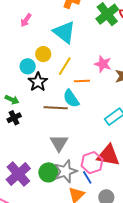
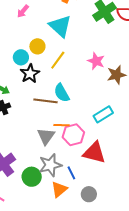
orange line: (82, 81) -> (62, 125), moved
pink hexagon: (92, 163) -> (73, 135), moved
green circle: (48, 172) -> (32, 177), moved

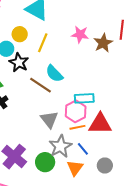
brown line: (46, 101) -> (40, 85), turned 40
cyan rectangle: (103, 114) -> (84, 98), moved, turned 42
orange line: (62, 125) -> (77, 127), moved

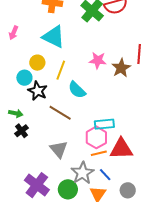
cyan semicircle: (54, 74) -> (77, 90), moved
gray triangle: (49, 119) -> (59, 149), moved

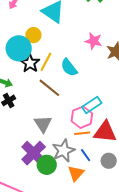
yellow line: (61, 70) -> (46, 62), moved
cyan circle: (24, 78) -> (19, 48), size x1.6
cyan rectangle: (104, 124) -> (92, 105), turned -36
purple cross: (37, 185) -> (34, 153), moved
gray circle: (128, 190) -> (109, 161), moved

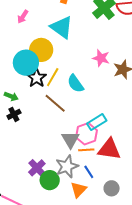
yellow circle: (33, 35) -> (41, 50), size x1.5
gray triangle: (43, 124) -> (70, 140), moved
purple cross: (34, 153) -> (37, 168), size x0.7
gray circle: (109, 161) -> (112, 188), moved

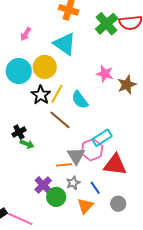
cyan circle: (26, 63) -> (19, 71), moved
green arrow: (11, 96) -> (27, 144), moved
orange line: (86, 150) -> (64, 165), moved
gray star: (67, 166) -> (73, 183), size x0.6

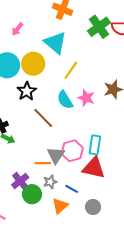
pink star: (105, 74) -> (86, 98), moved
yellow line: (57, 94) -> (71, 70), moved
cyan rectangle: (102, 138) -> (95, 145), moved, turned -54
blue line: (95, 188) -> (72, 189), turned -32

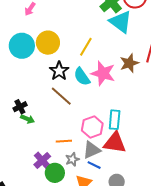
cyan triangle: (55, 43) -> (121, 22), moved
black star: (27, 91) -> (59, 71), moved
pink star: (86, 98) -> (103, 73), size x1.4
gray triangle: (56, 155) -> (92, 150), moved, turned 36

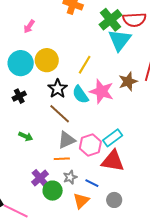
cyan triangle: (121, 22) -> (120, 40), turned 30
black cross: (20, 107) -> (19, 96), moved
cyan rectangle: (115, 120) -> (113, 138), turned 48
gray triangle: (92, 150) -> (67, 140), moved

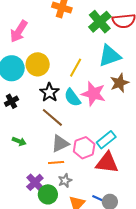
pink arrow: (29, 26) -> (19, 31), size x1.6
cyan triangle: (120, 40) -> (110, 56), moved, turned 35
blue line: (92, 183) -> (99, 199), moved

